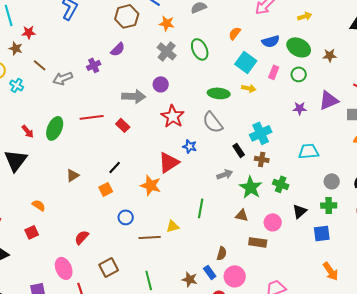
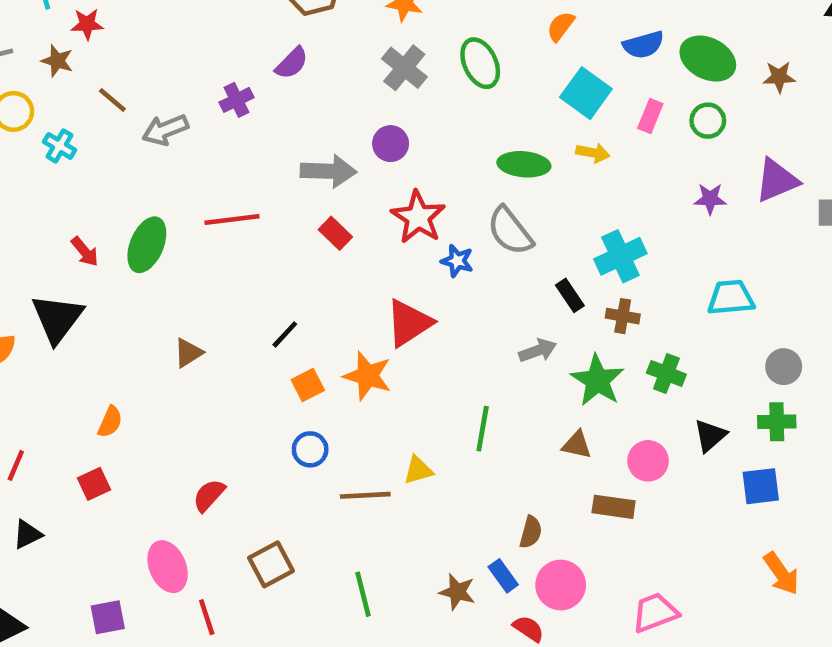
red rectangle: (123, 125) -> (335, 233), moved
blue star: (190, 146) -> (457, 261), moved
orange square: (106, 189) -> (308, 385), moved
orange semicircle: (39, 205) -> (110, 422), turned 80

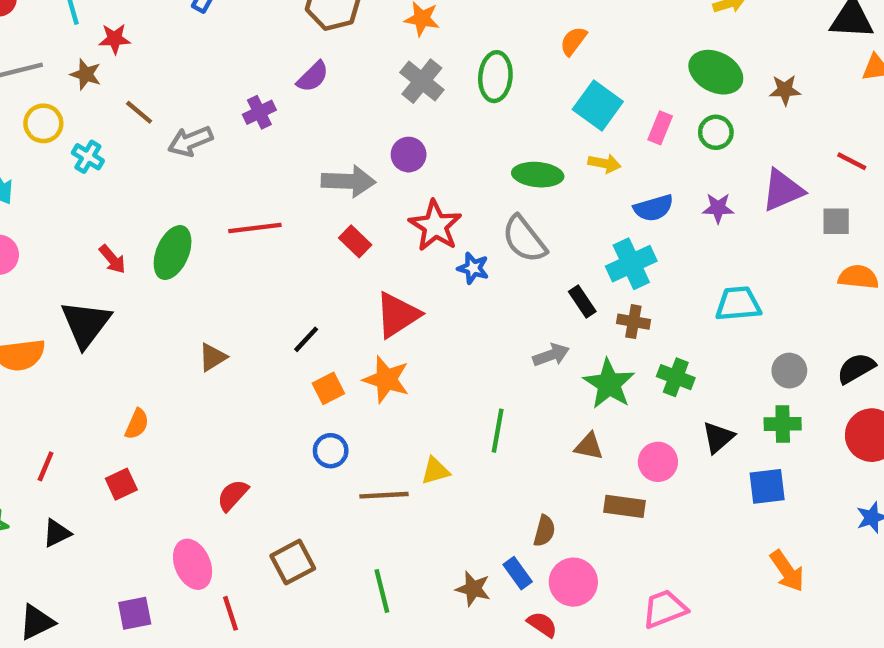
blue semicircle: (643, 45) -> (654, 208), moved
green ellipse: (480, 63) -> (495, 77), turned 30
red triangle: (409, 323) -> (397, 315), moved

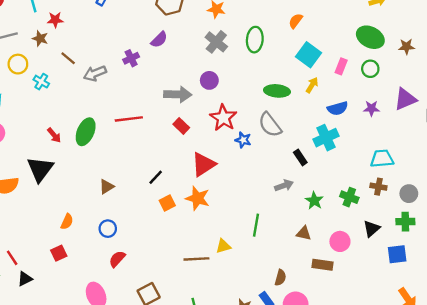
yellow arrow: (605, 163) -> (312, 85), turned -70
brown cross: (633, 322) -> (378, 187), moved
green star: (609, 384) -> (314, 201), size x0.7
blue circle: (331, 451) -> (108, 229), moved
red line: (46, 466) -> (12, 258), moved, turned -56

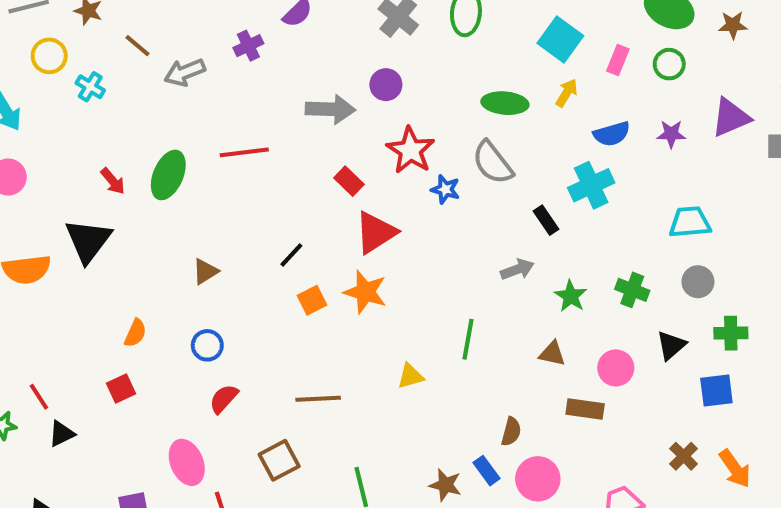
red rectangle: (181, 126) -> (349, 181), moved
brown cross: (378, 187) -> (684, 456), moved, turned 35
gray circle: (409, 194) -> (698, 282), moved
brown line: (196, 259) -> (318, 399), moved

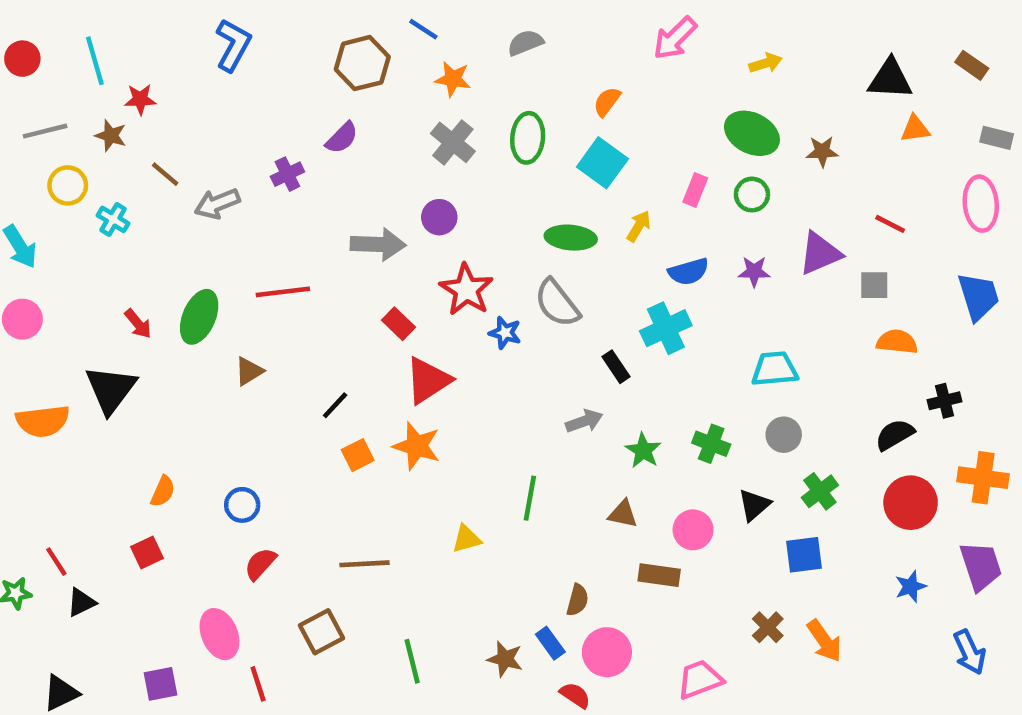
cyan square: (560, 39) -> (602, 163), moved
brown triangle: (205, 271) -> (249, 371), moved
green cross: (731, 333) -> (820, 491), turned -36

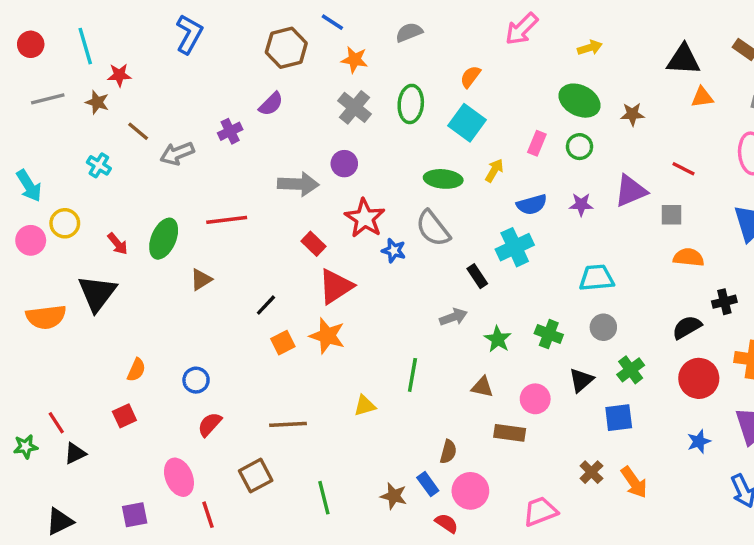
yellow circle: (68, 185) -> (65, 223), moved

